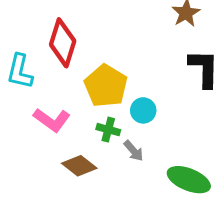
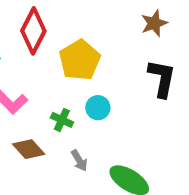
yellow pentagon: (106, 86) -> (80, 60), moved
gray arrow: (134, 151) -> (79, 161), moved

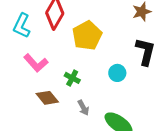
cyan circle: (98, 108) -> (117, 73), moved

